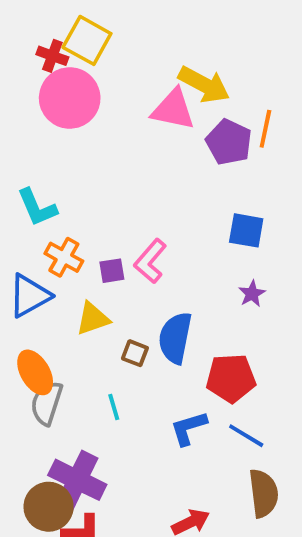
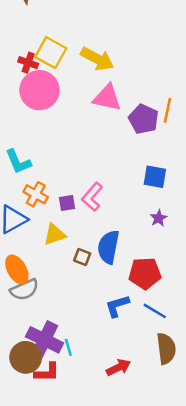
yellow arrow: (204, 85) -> (97, 59), moved
gray semicircle: (47, 403) -> (24, 290), turned -132
cyan line: (114, 407) -> (68, 347), moved

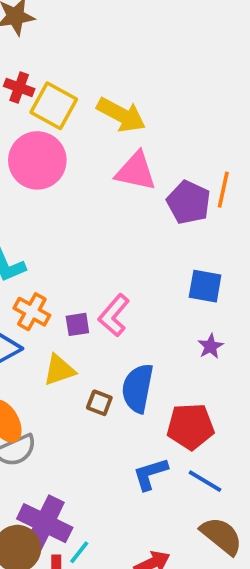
red cross: (28, 63) -> (19, 88), moved
cyan line: (68, 347) -> (79, 552), moved, turned 54
brown semicircle: (166, 349) -> (221, 536), turned -44

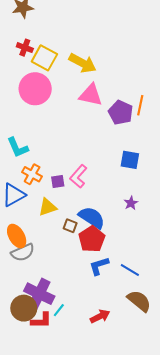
purple star: (210, 346) -> (131, 203), moved
blue semicircle: (138, 388) -> (92, 217), turned 112
red pentagon: (190, 426) -> (92, 239), moved, turned -30

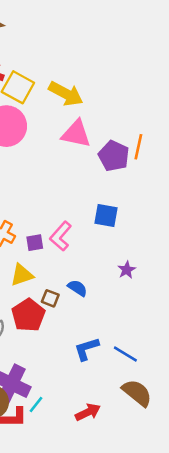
blue square: (130, 160) -> (106, 215), moved
blue semicircle: (92, 217) -> (77, 288), size x0.6
red pentagon: (92, 239) -> (28, 315), moved

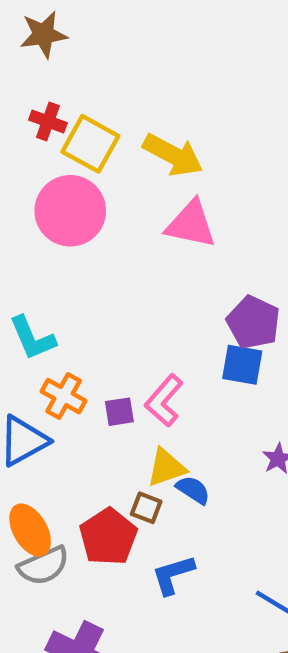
purple pentagon: (114, 156) -> (253, 322), moved
yellow triangle: (22, 275) -> (166, 468), moved
blue L-shape: (87, 349) -> (173, 575), moved

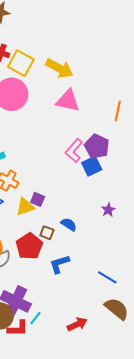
blue square: (242, 365) -> (92, 166), turned -36
pink L-shape: (164, 401) -> (74, 150), moved
purple square: (119, 412) -> (38, 199), moved, turned 32
yellow triangle: (166, 468) -> (25, 207), moved

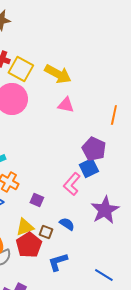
pink triangle: (68, 101) -> (66, 105), size x0.7
pink L-shape: (74, 150) -> (72, 184), moved
yellow triangle: (25, 207) -> (25, 227), moved
purple star: (108, 210) -> (105, 210), size x2.0

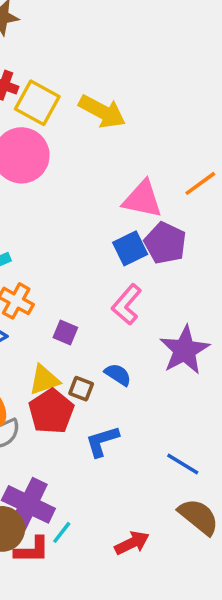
pink triangle: (66, 105) -> (142, 199), moved, size x1.4
orange line: (114, 115) -> (200, 183), turned 42
blue square: (89, 168) -> (130, 248), moved

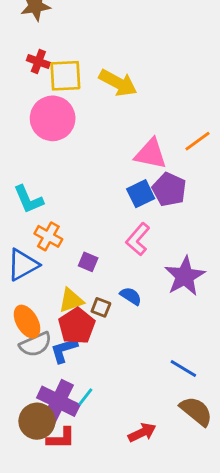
yellow square: (37, 103) -> (65, 76), turned -32
blue L-shape: (102, 441) -> (64, 350), moved
cyan line: (62, 532) -> (85, 397), moved

